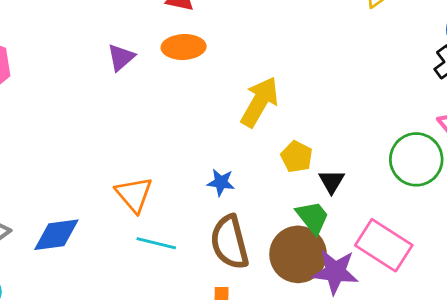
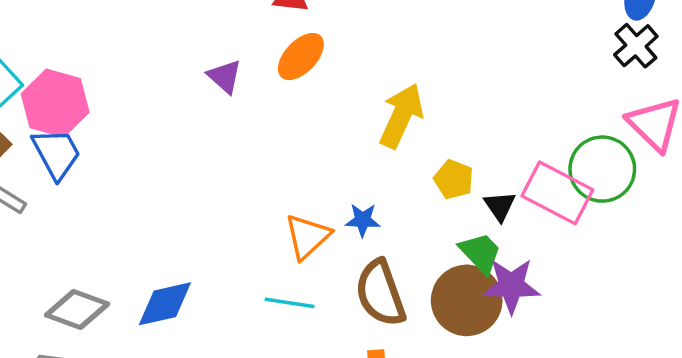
orange ellipse: (184, 47) -> (301, 56), turned -39
purple triangle: (121, 57) -> (225, 77), turned -32
orange triangle: (134, 195) -> (307, 236), moved, turned 33
pink rectangle: (384, 245) -> (557, 193), moved
purple star: (335, 272) -> (511, 286), moved

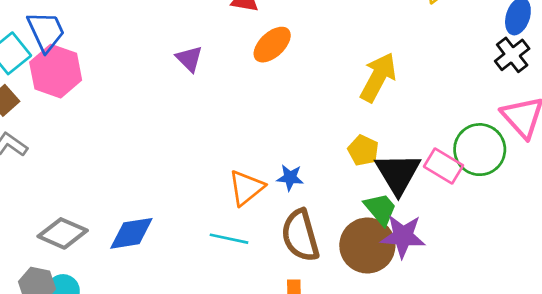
orange ellipse: (301, 56) -> (272, 45), moved
yellow arrow: (401, 116) -> (378, 77), moved
blue trapezoid: (56, 154) -> (46, 31), moved
pink rectangle: (557, 193) -> (443, 166), size x0.7
black triangle: (500, 206) -> (398, 173), size x1.8

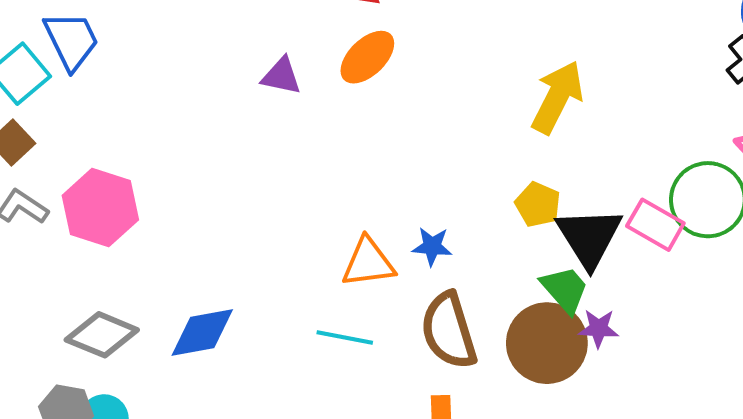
orange ellipse: (272, 45) -> (367, 57), moved
purple triangle: (189, 59) -> (281, 76), turned -32
pink hexagon: (56, 71) -> (100, 208), moved
orange triangle: (246, 188) -> (368, 263), turned 33
purple star: (403, 236) -> (599, 328), size x0.6

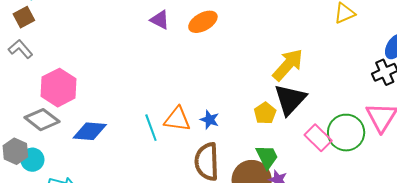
pink hexagon: (100, 208) -> (59, 88), moved
black triangle: (589, 237) -> (290, 100), moved
cyan line: (345, 337) -> (151, 128), moved, turned 44

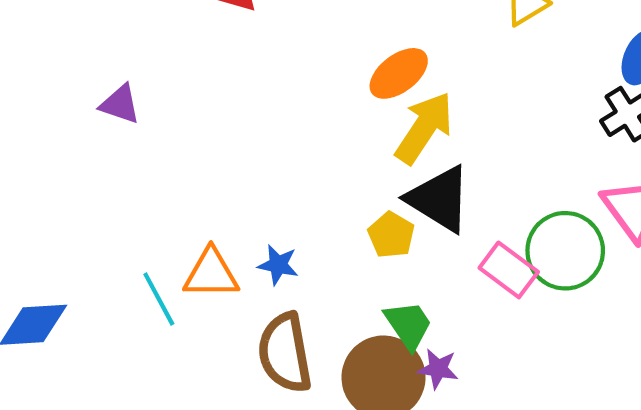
purple triangle: (160, 20) -> (120, 104), moved
orange ellipse: (203, 22) -> (399, 73), moved
black triangle: (290, 100) -> (439, 199), turned -33

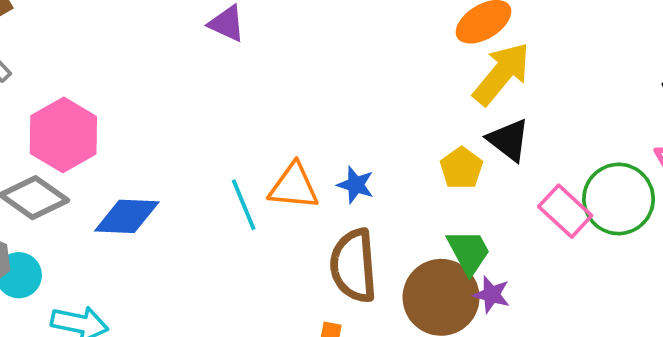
black triangle: (439, 199) -> (509, 140), size x0.7

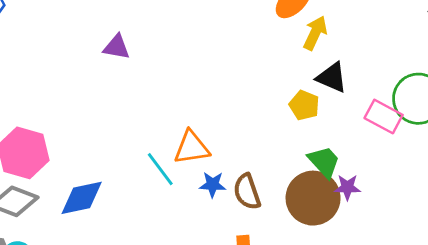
yellow arrow: (502, 74) -> (315, 33), size x0.7
blue star: (356, 185) -> (213, 185), moved
brown semicircle: (353, 266) -> (247, 192), size x0.7

